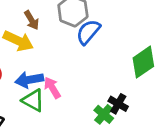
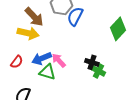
brown arrow: (32, 20) -> (34, 17), size x1.5
black cross: (118, 104) -> (92, 62), moved

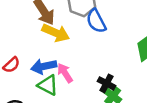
blue semicircle: (75, 16) -> (96, 21), turned -66
yellow arrow: (28, 33) -> (56, 33), moved

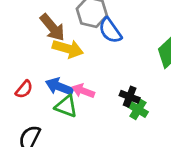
blue arrow: (44, 66) -> (59, 87), turned 40
pink arrow: (65, 73) -> (83, 91), turned -30

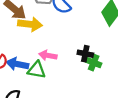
blue arrow: (59, 87) -> (17, 64), moved

